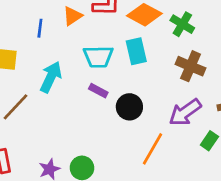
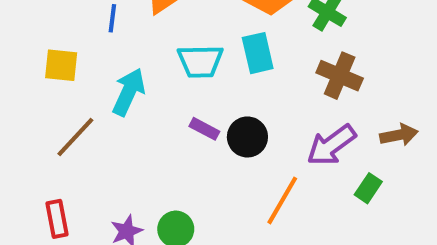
purple rectangle: (98, 91) -> (204, 129), moved

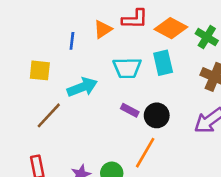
cyan arrow: (129, 92) -> (82, 87), turned 44
orange line: (282, 200) -> (145, 153), moved

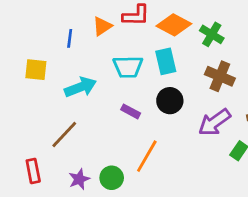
brown line: (49, 115) -> (64, 134), moved
black circle: (157, 115) -> (170, 101), moved

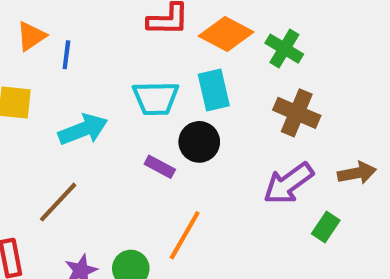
orange triangle: (102, 26) -> (31, 36), moved
black circle: (170, 101) -> (199, 142), moved

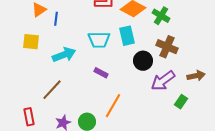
black circle: (199, 142) -> (143, 61), moved

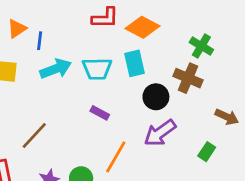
green cross: (161, 16) -> (201, 46), moved
cyan arrow: (64, 55) -> (56, 69), moved
brown arrow: (196, 76) -> (227, 117), turned 36
purple arrow: (163, 81) -> (160, 133), moved

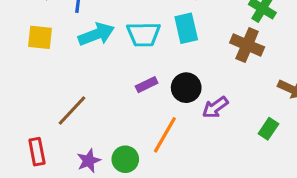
black circle: (156, 97) -> (186, 88), moved
purple rectangle: (100, 113) -> (147, 85), turned -54
purple arrow: (160, 133) -> (215, 107), size x0.7

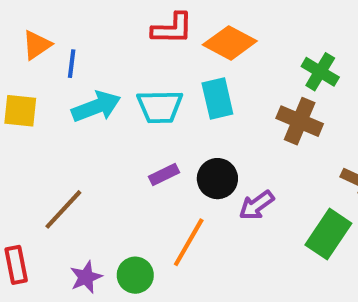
green rectangle: (268, 129) -> (328, 234), size x1.6

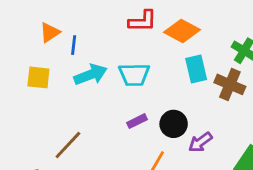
cyan rectangle: (217, 98) -> (196, 69), moved

